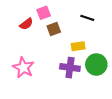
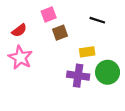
red semicircle: (26, 24) -> (19, 30), moved
pink star: (23, 68) -> (20, 58), moved

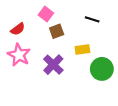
pink square: (49, 15) -> (46, 14), turned -32
purple cross: (78, 76) -> (53, 65), moved, turned 36

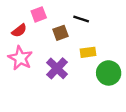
pink square: (46, 14) -> (39, 14), moved, turned 32
black line: (92, 19) -> (81, 19), moved

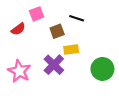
yellow rectangle: (88, 52) -> (71, 50), moved
pink star: (20, 58) -> (19, 71), moved

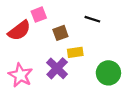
black line: (77, 18) -> (92, 19), moved
red semicircle: (18, 29) -> (19, 31), size x1.5

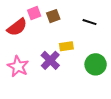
black line: (92, 19) -> (89, 22), moved
brown square: (60, 33) -> (53, 16), moved

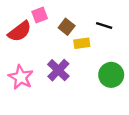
brown square: (53, 16) -> (67, 27), moved, turned -32
yellow rectangle: (66, 46) -> (82, 43), moved

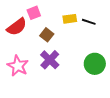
brown square: (67, 27) -> (47, 35), moved
yellow rectangle: (82, 43) -> (70, 19), moved

